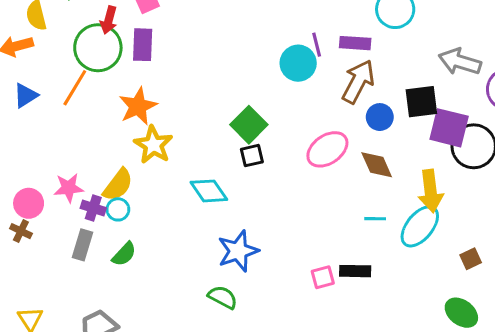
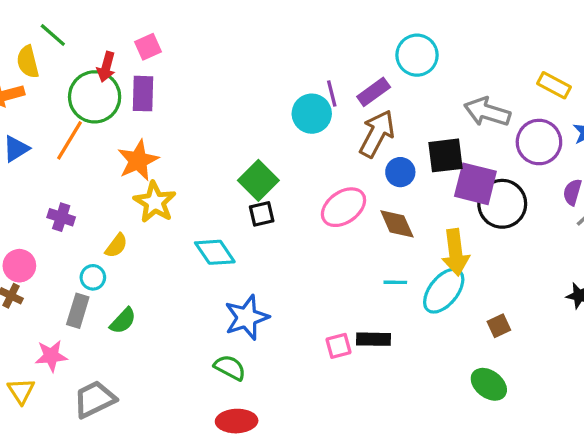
purple rectangle: (355, 43) -> (374, 92), turned -40
yellow semicircle: (118, 185) -> (116, 246), size x0.7
pink star: (69, 188) -> (51, 356), moved
purple cross: (93, 208) -> (61, 217), moved
cyan circle: (118, 209) -> (93, 277), moved

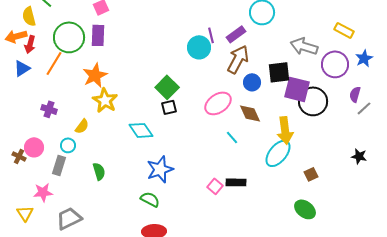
red arrow: (106, 67) -> (30, 44), moved
pink circle: (19, 266) -> (34, 147), moved
cyan line: (395, 282) -> (232, 137), moved, turned 48
green semicircle: (123, 321) -> (99, 171), moved, turned -60
pink square: (338, 346) -> (215, 186), turned -35

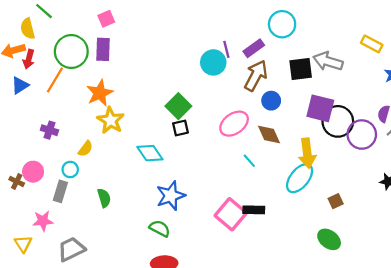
purple circle: (335, 64) -> (362, 135), moved
black square: (279, 72) -> (301, 69), moved
pink square: (215, 186) -> (231, 214), size x1.8

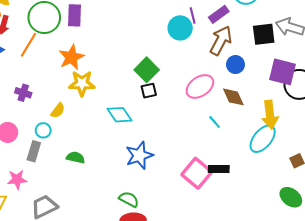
yellow star: (111, 120) -> (82, 83), turned -30
green semicircle: (104, 198) -> (76, 158), turned -60
green semicircle: (160, 228) -> (129, 199), moved

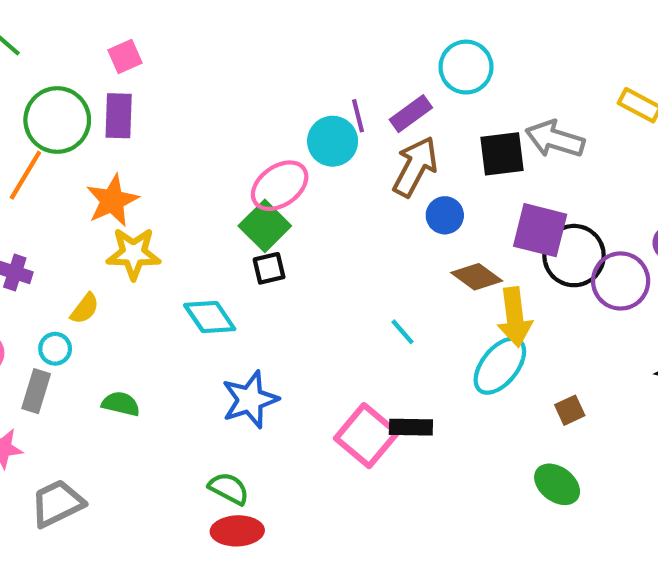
pink ellipse: (200, 86) -> (280, 186), moved
brown diamond: (233, 97) -> (477, 277), moved, turned -30

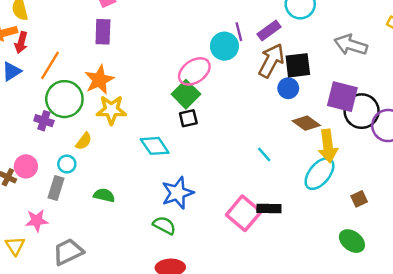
green circle: (57, 120) -> (64, 99), moved
black square: (502, 154) -> (298, 65), moved
green semicircle: (229, 489) -> (164, 225), moved

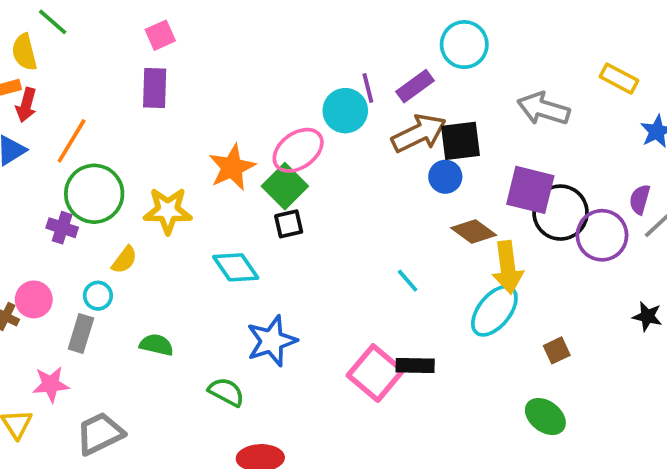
brown arrow: (271, 61) -> (419, 133), turned 36
orange star: (99, 80) -> (232, 167), moved
green semicircle: (164, 225) -> (226, 392), moved

